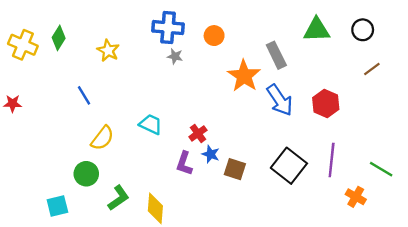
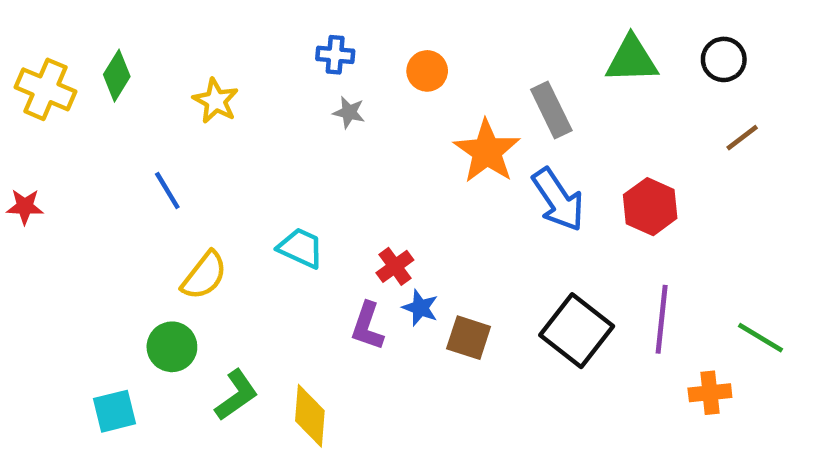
blue cross: (168, 28) -> (335, 55), size x0.6
orange cross: (356, 197) -> (710, 393), turned -36

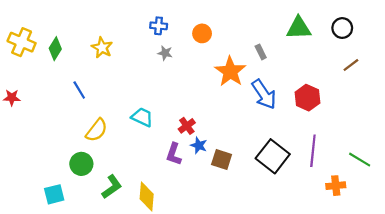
green diamond: (117, 76) -> (55, 49), moved
gray rectangle: (551, 110) -> (261, 52), size x0.6

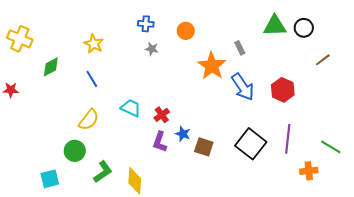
black circle: (342, 28) -> (304, 28), moved
green diamond: (55, 49) -> (51, 67), moved, turned 30
blue line: (79, 90) -> (92, 79), moved
red cross: (187, 126) -> (162, 115), moved

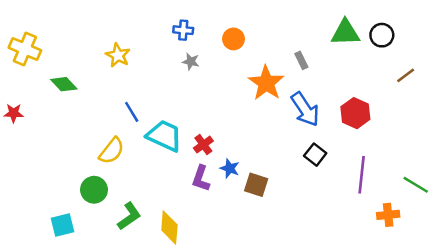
green diamond: (51, 67) -> (64, 84), turned 75
blue line: (92, 79) -> (132, 112), moved
cyan trapezoid: (131, 108) -> (164, 136), size x1.4
black square: (251, 144) -> (315, 155), moved, size x0.6

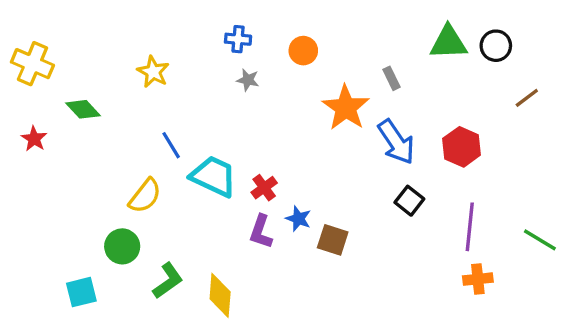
red star: (14, 113) -> (34, 139), moved, turned 30
orange cross: (388, 215) -> (478, 279), moved

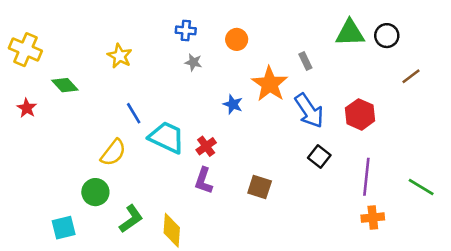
blue star: (298, 219) -> (233, 104), moved

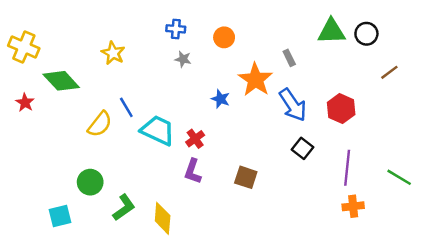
green diamond: (65, 85) -> (61, 81), size x1.4
yellow semicircle: (113, 153) -> (100, 124), moved

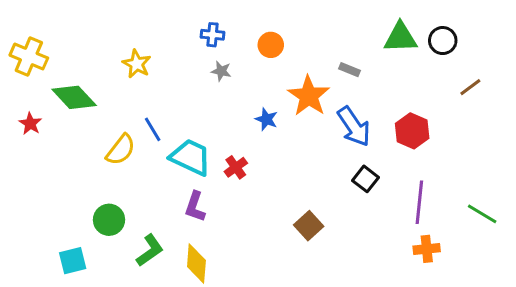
gray rectangle: (289, 58) -> (349, 70), turned -42
purple L-shape: (193, 171) -> (195, 207), moved
brown square: (246, 177) -> (309, 226), moved, turned 30

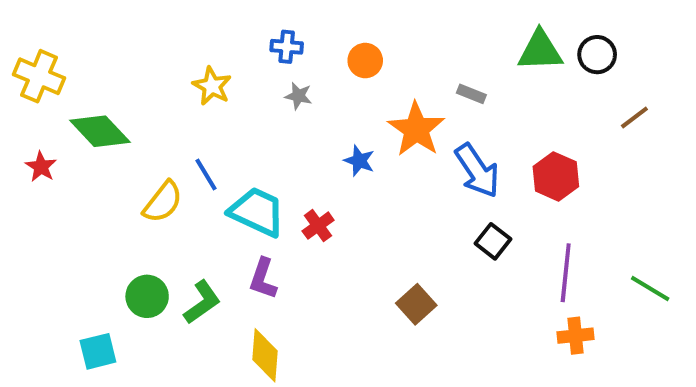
yellow star: (137, 64) -> (212, 86), moved
green L-shape: (150, 250) -> (202, 302), moved

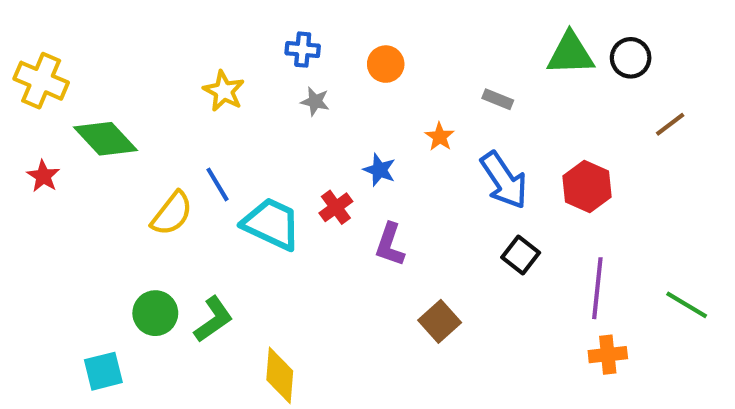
orange star: (416, 129) -> (440, 137), size x0.5
red cross: (318, 226) -> (336, 207), moved
purple L-shape: (263, 279) -> (390, 245), moved

